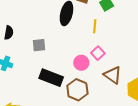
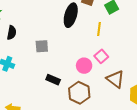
black rectangle: (51, 78) -> (53, 80), size x0.6

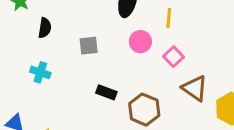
pink circle: (84, 66) -> (140, 42), moved

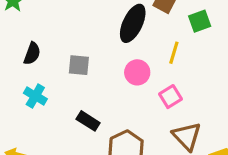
black semicircle: (45, 28) -> (32, 54), moved
cyan cross: (40, 72) -> (35, 96), moved

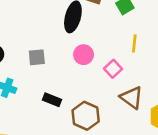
yellow line: (174, 53) -> (134, 43), moved

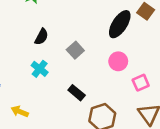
gray square: (37, 57) -> (75, 50), turned 35

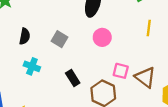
pink square: (141, 83) -> (121, 71), moved, turned -35
black rectangle: (77, 93) -> (73, 78), turned 35

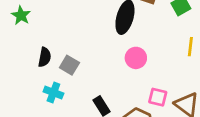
gray square: (60, 39) -> (69, 65), moved

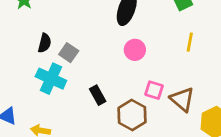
cyan cross: (53, 92) -> (51, 79), size x1.5

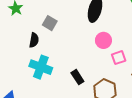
gray square: (69, 53) -> (50, 23), moved
pink square: (154, 90) -> (119, 58), moved, turned -32

